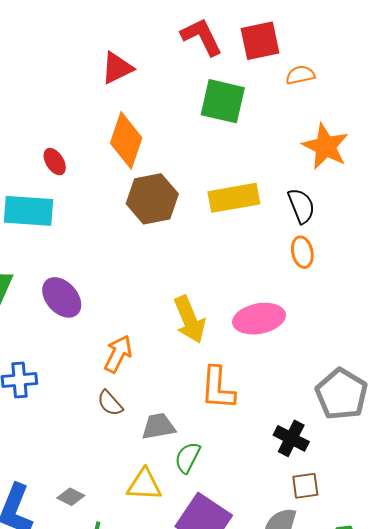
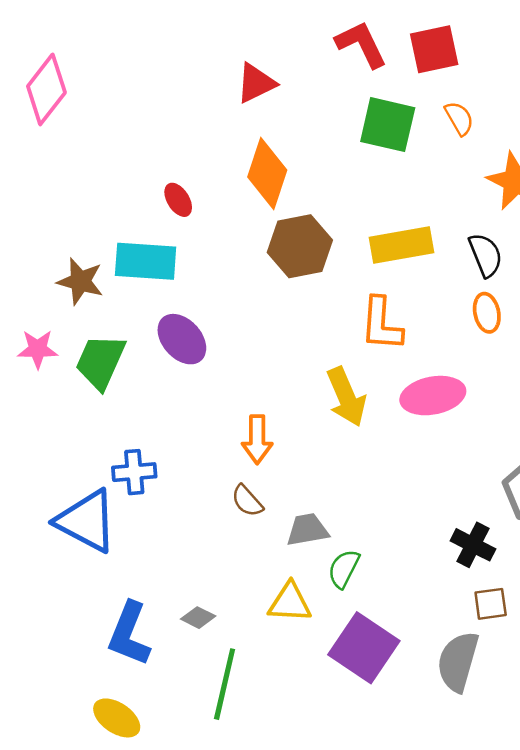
orange semicircle: (300, 75) -> (459, 118), moved, turned 72
purple ellipse: (62, 297) -> (182, 339), moved
orange arrow: (118, 354) -> (257, 439), turned 153
orange L-shape: (218, 388) -> (381, 324), moved

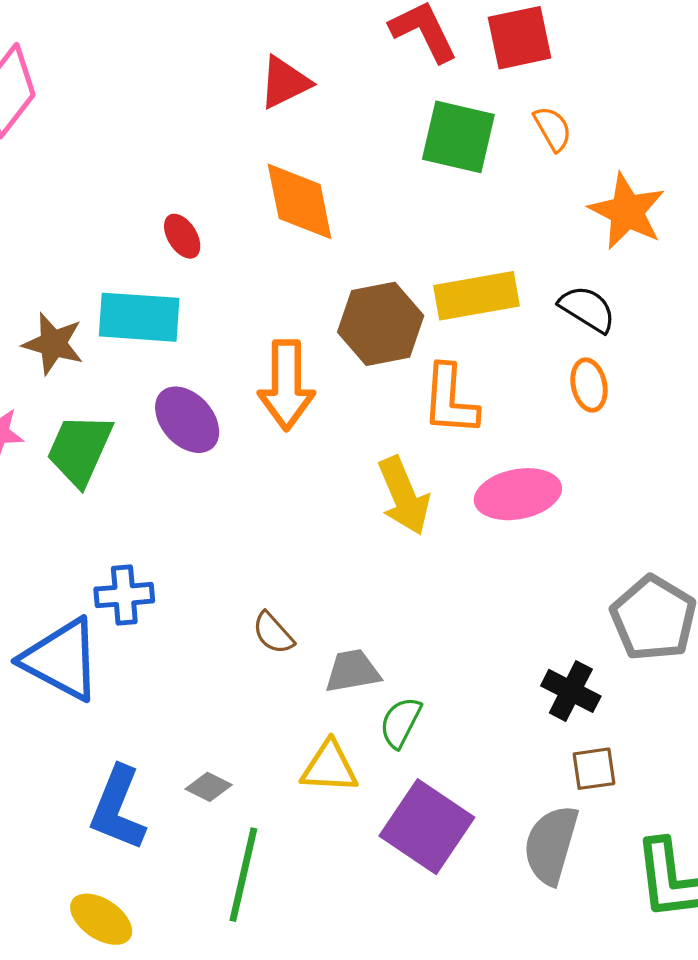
orange diamond: (267, 173) -> (300, 201), turned -30
brown hexagon: (300, 246) -> (381, 324), moved
black semicircle: (486, 255) -> (587, 309), turned -36
orange arrow: (257, 439) -> (286, 385), moved, size x1.4

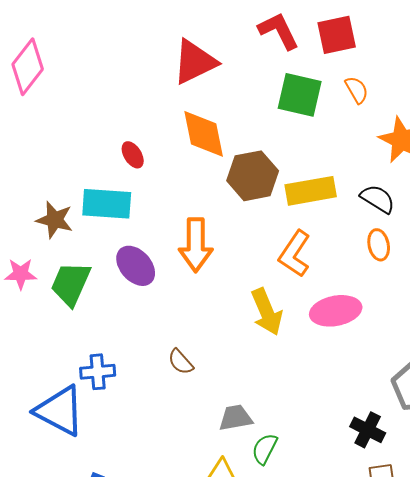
red triangle: (285, 82) -> (195, 62), size x1.4
brown hexagon: (381, 324) -> (253, 176), moved
orange L-shape: (450, 400) -> (295, 254), turned 30
brown semicircle: (273, 633) -> (181, 362), moved

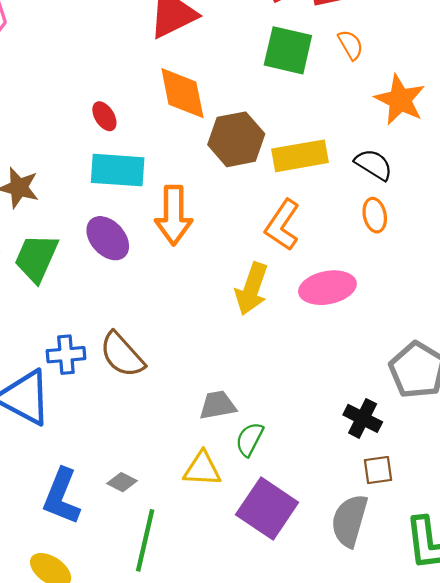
cyan rectangle: (107, 204) -> (118, 170), moved
yellow arrow: (267, 312) -> (252, 289), turned 42
brown semicircle: (181, 362) -> (122, 355), moved, size x1.6

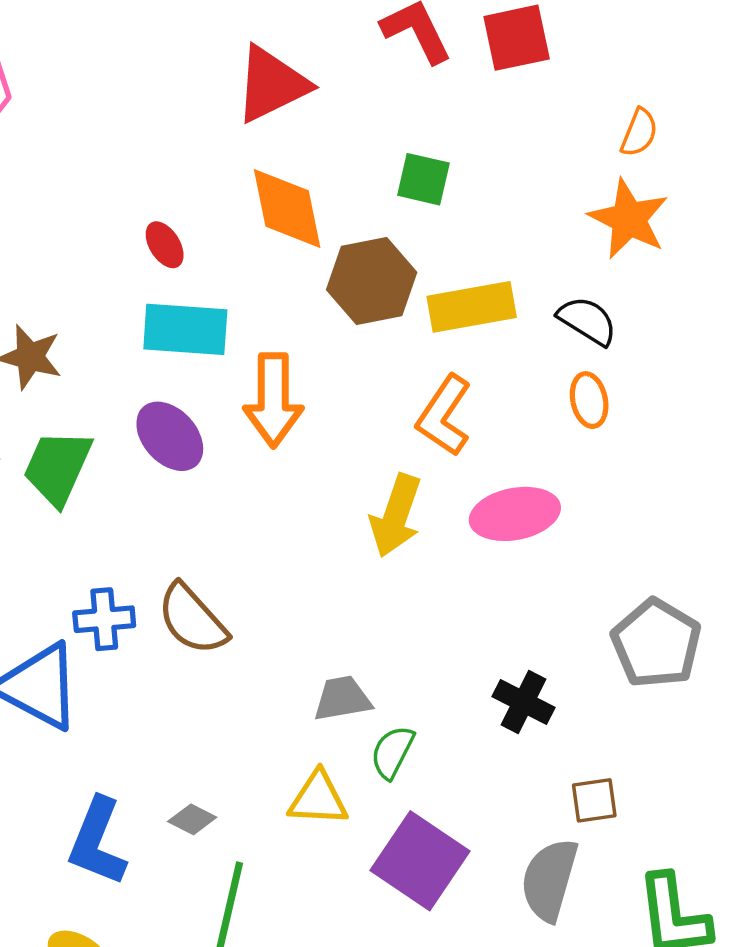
orange semicircle: (351, 45) -> (639, 133), moved, turned 52
green square: (288, 50) -> (423, 179), moved, size x0.7
black cross: (363, 418) -> (523, 702), moved

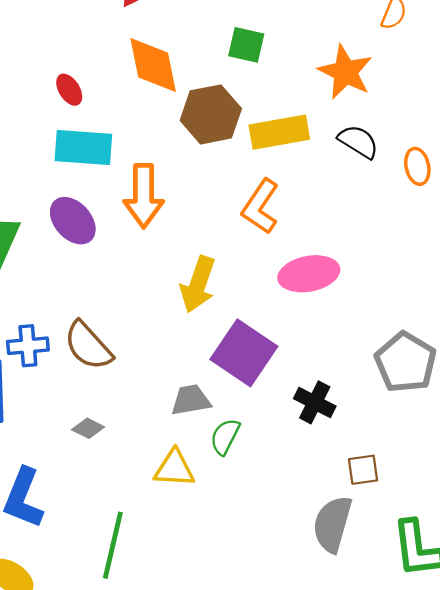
orange star: (629, 219) -> (345, 72), moved
orange ellipse: (589, 400) -> (417, 166), moved
yellow arrow: (396, 516) -> (198, 284), moved
gray diamond: (192, 819) -> (88, 428), moved
purple square: (420, 861) -> (244, 353), moved

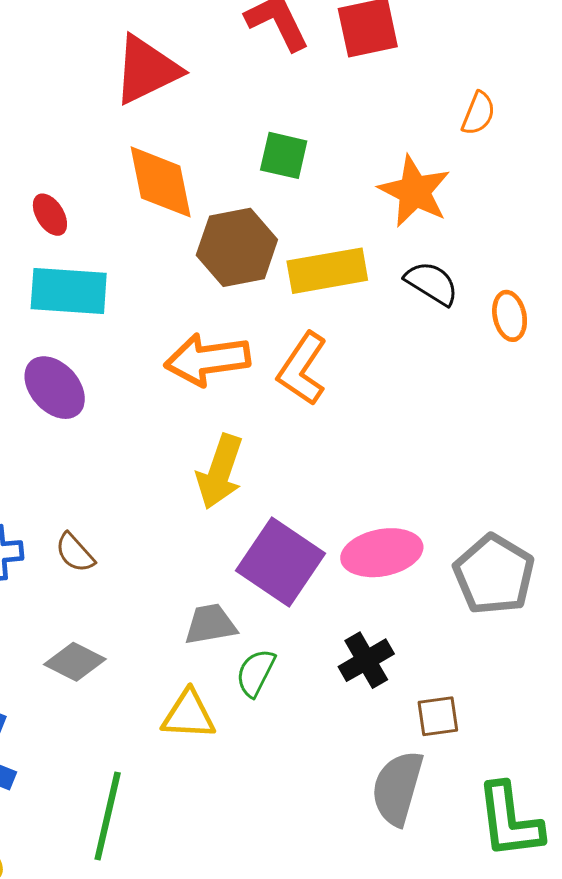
orange arrow: (144, 196) -> (207, 360), moved, turned 82
pink ellipse: (309, 274) -> (382, 553), moved
brown semicircle: (88, 346) -> (75, 553), size x0.6
black cross: (315, 402) -> (366, 660), moved, turned 33
gray diamond: (88, 428) -> (75, 662), size x1.4

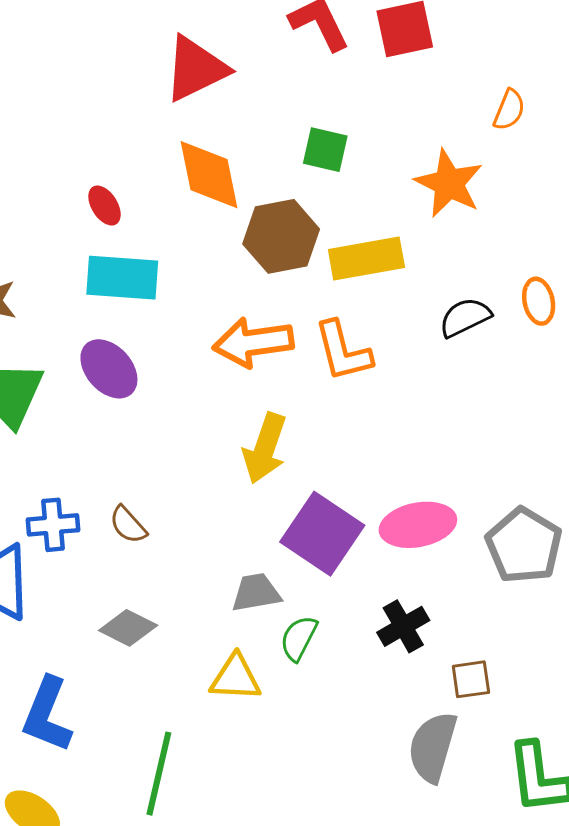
black semicircle: (432, 283) -> (465, 317), moved, turned -58
orange L-shape: (302, 369) -> (343, 351), turned -48

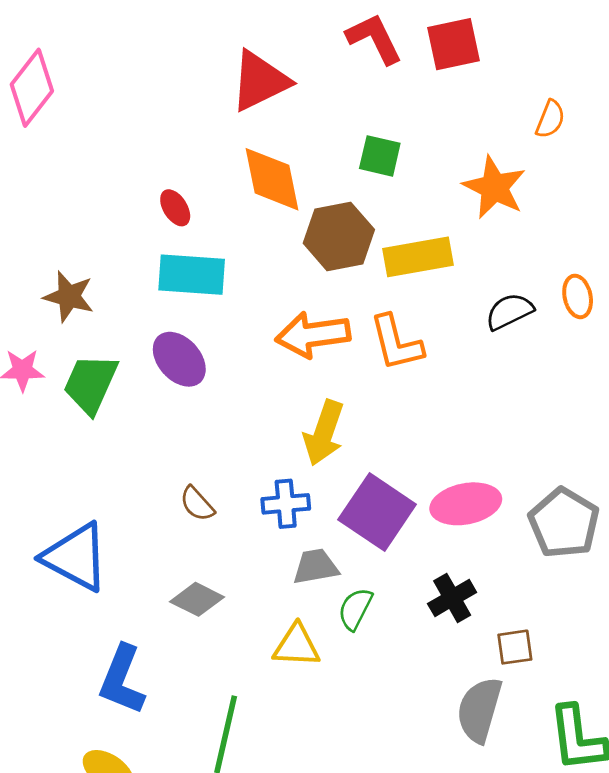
blue cross: (53, 525) -> (286, 504), moved

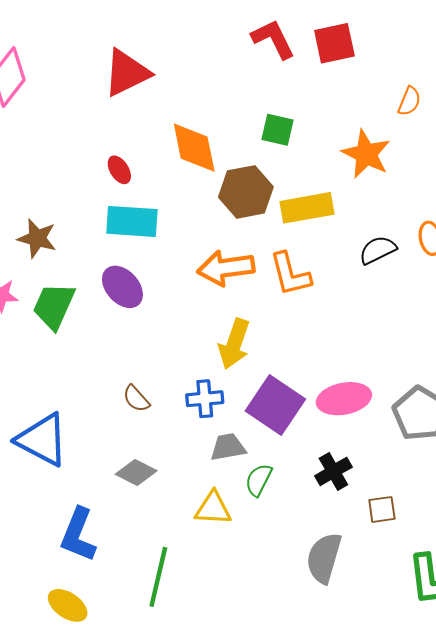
red triangle: (260, 81) -> (127, 73), moved
gray semicircle: (479, 710) -> (324, 558), moved

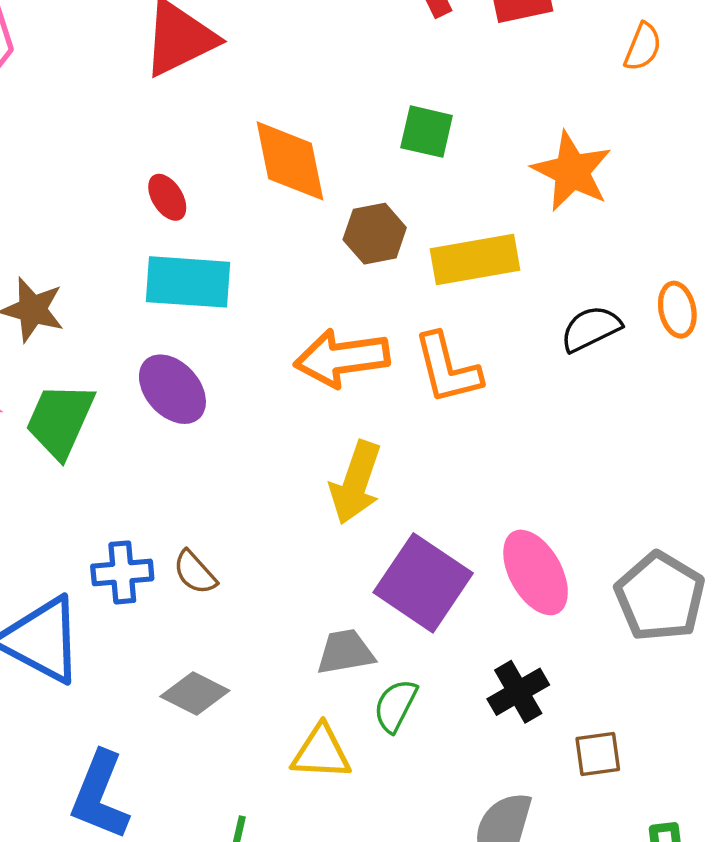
orange semicircle: (409, 101) -> (643, 47), moved
brown hexagon: (246, 192) -> (375, 234), size x0.7
blue cross: (205, 399) -> (122, 572), moved
pink ellipse: (344, 399) -> (536, 572), turned 72

